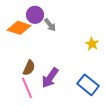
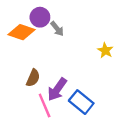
blue rectangle: (88, 85) -> (81, 102), moved
pink line: (27, 88) -> (45, 105), moved

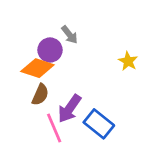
purple circle: (40, 17) -> (50, 50), moved
orange diamond: (22, 32) -> (37, 68), moved

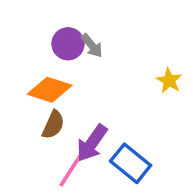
purple circle: (50, 50) -> (68, 44), moved
pink line: (54, 128) -> (72, 169), turned 56

